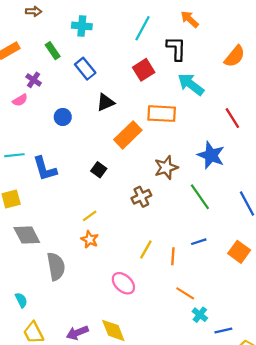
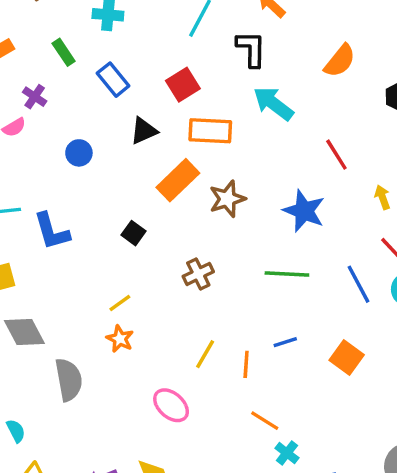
red square: (144, 70) -> (183, 85), moved
orange rectangle: (162, 114) -> (210, 131), moved
brown star: (166, 168) -> (227, 199), moved
green line: (200, 197) -> (287, 274), turned -52

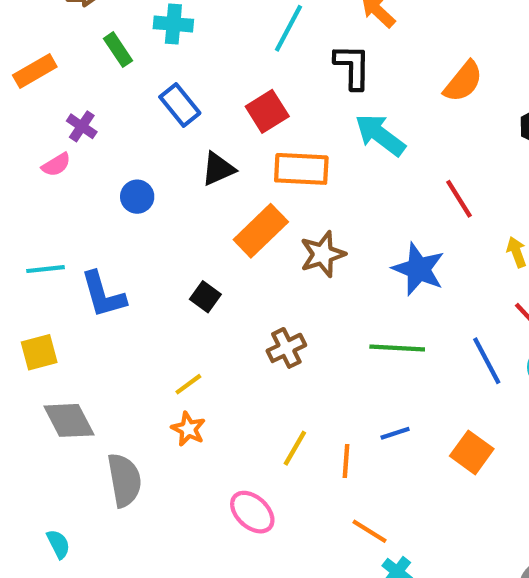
green rectangle: (64, 52) -> (118, 50), moved

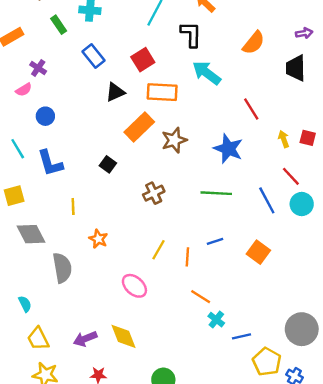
blue circle: (137, 197) -> (45, 116), moved
cyan line: (46, 269) -> (18, 149), turned 65
yellow line: (188, 384) -> (73, 206), moved, turned -56

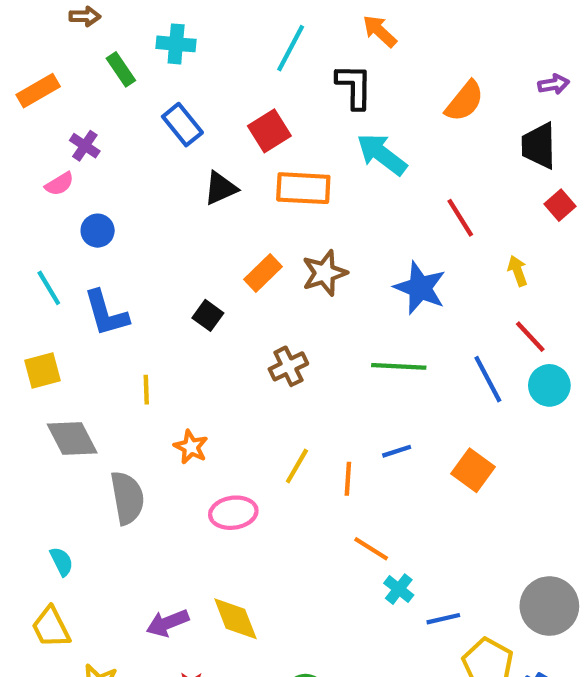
orange rectangle: (139, 127) -> (263, 273), moved, size x0.7
red square: (308, 138) -> (560, 205), moved, turned 35
pink ellipse: (134, 286) -> (233, 513), moved, turned -50
yellow trapezoid: (38, 339) -> (51, 627), moved

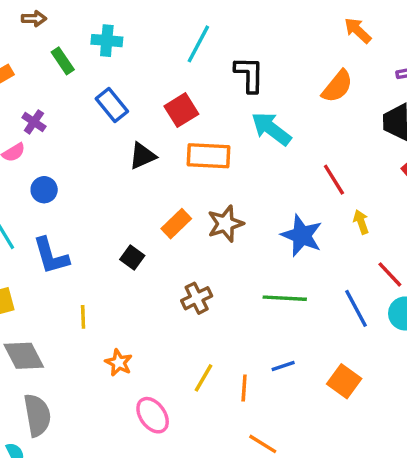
orange arrow: (380, 31) -> (358, 30), moved
yellow arrow: (518, 271) -> (361, 222), moved
gray semicircle: (127, 498) -> (37, 415), moved
pink ellipse: (233, 513) -> (153, 415), turned 63

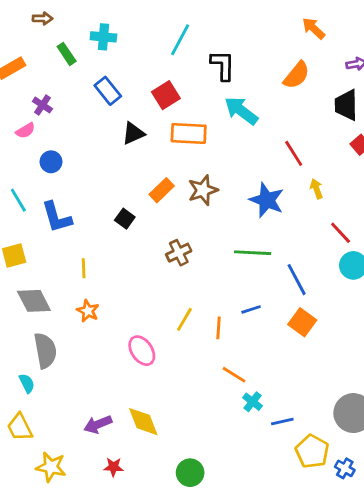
blue line: (356, 308) -> (297, 280), moved
orange star: (119, 363) -> (88, 311), moved

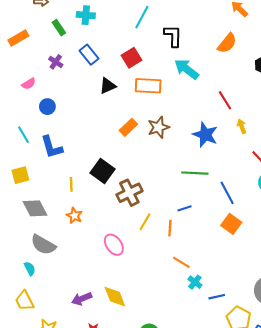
purple cross: (42, 105) -> (56, 62), moved
black square: (125, 219) -> (102, 171), moved, size x1.6
brown cross: (179, 253) -> (129, 193), moved, size x1.4
blue line: (251, 309) -> (184, 208), moved
gray semicircle: (45, 351) -> (43, 245), turned 130

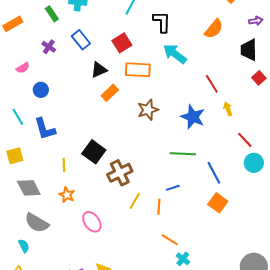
orange rectangle: (128, 127) -> (110, 93), moved
pink ellipse: (114, 245) -> (92, 222), moved

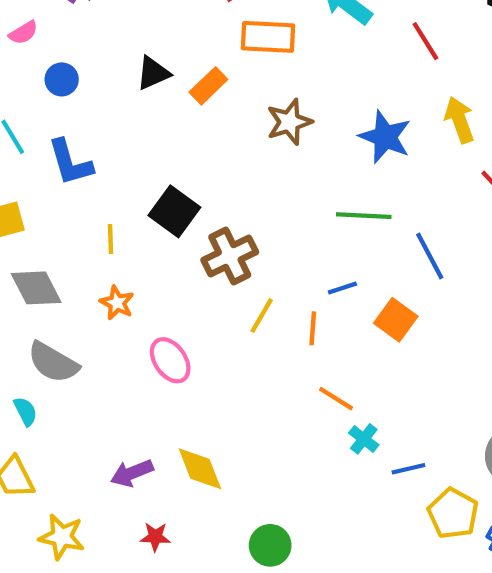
black triangle: (99, 70) -> (153, 73), moved
red line: (212, 84) -> (425, 41), moved
yellow arrow: (228, 109) -> (459, 120), size x1.5
orange square: (218, 203) -> (396, 320), moved

